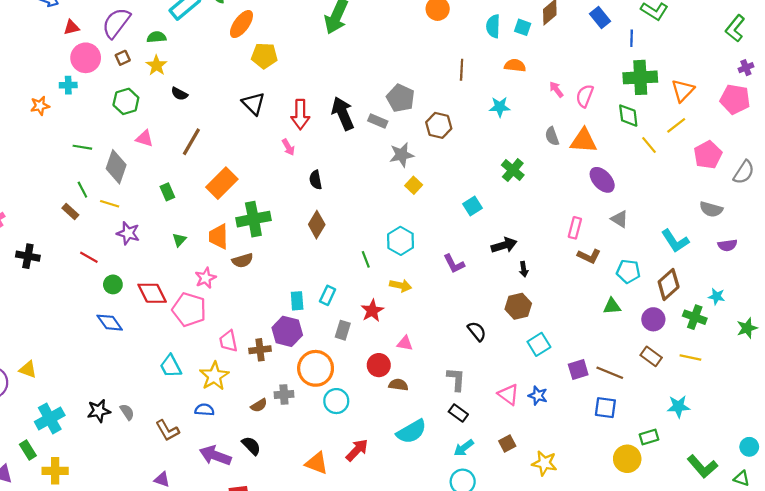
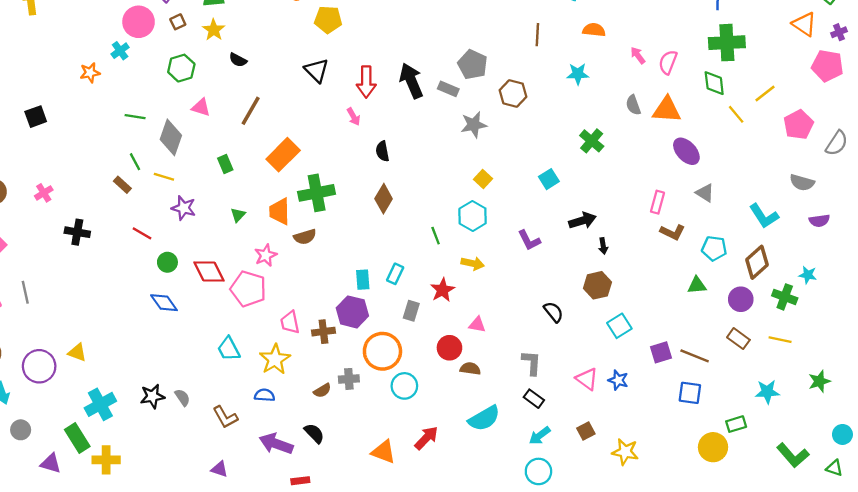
cyan cross: (68, 85) -> (120, 51), turned -35
orange triangle: (683, 91) -> (804, 24), moved, turned -40
yellow square: (414, 185) -> (483, 179), moved
green star: (747, 328) -> (819, 381), moved
green rectangle: (28, 450) -> (77, 438), size x1.4

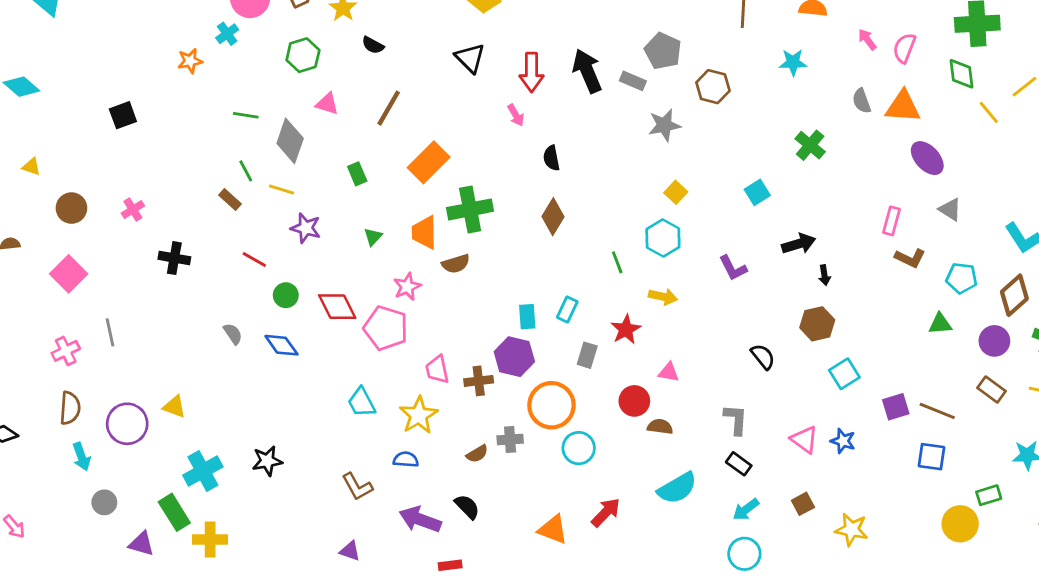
gray semicircle: (182, 397) -> (233, 334), moved

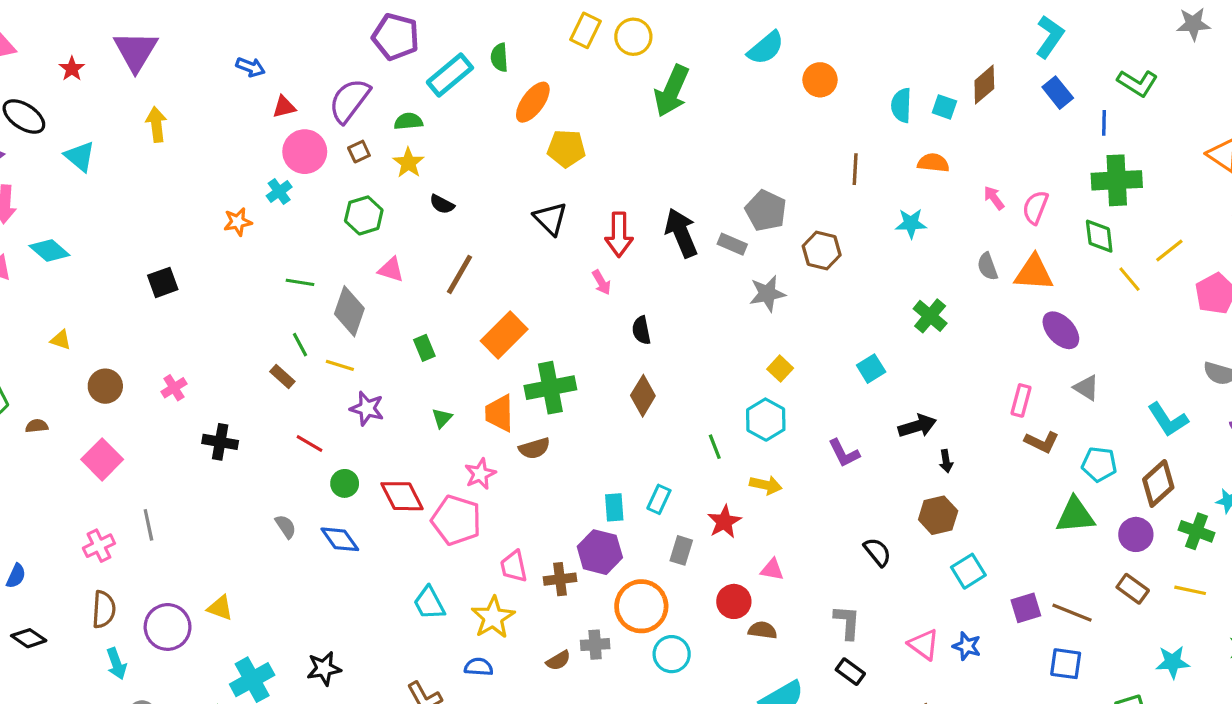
green triangle: (940, 324) -> (1075, 515), size x1.5

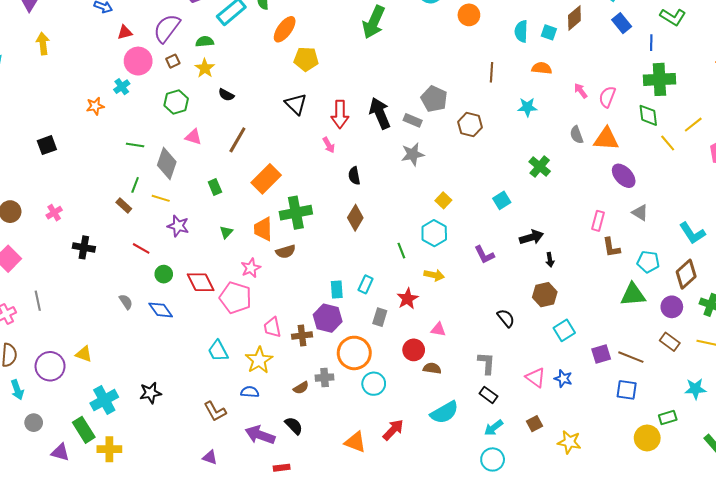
gray star: (767, 294) -> (413, 154), moved
green line: (300, 345) -> (135, 185), turned 49
brown L-shape: (1042, 442) -> (611, 247), turned 55

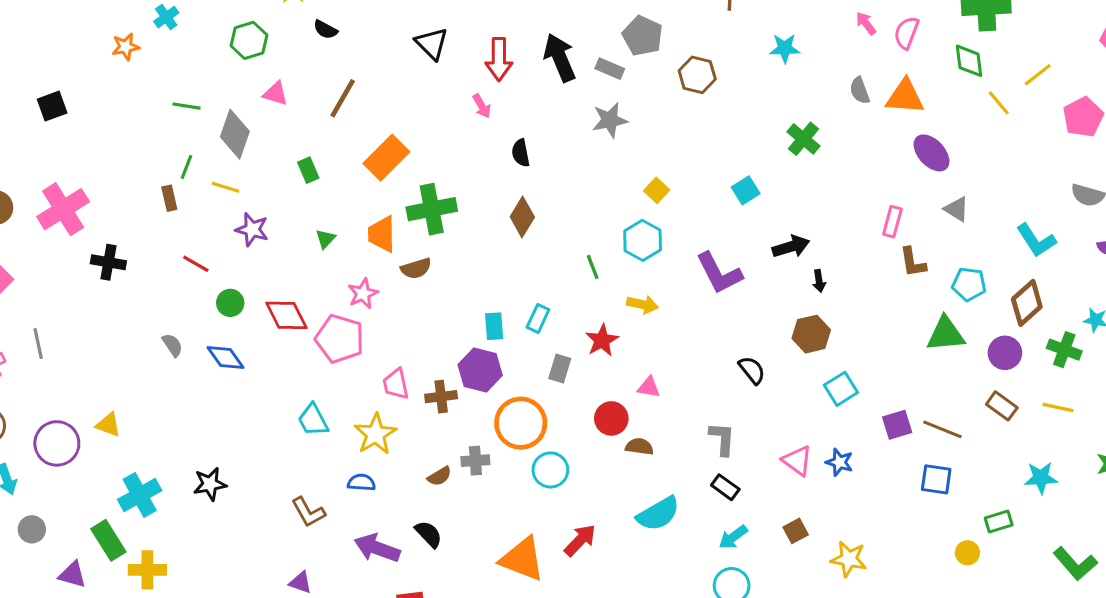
brown rectangle: (124, 205) -> (169, 198), turned 35
pink cross: (54, 213) -> (63, 209), size x2.0
purple L-shape: (484, 255) -> (719, 273), size x1.5
yellow circle: (647, 438) -> (967, 553), size x0.6
orange triangle: (355, 442) -> (522, 559), size x1.4

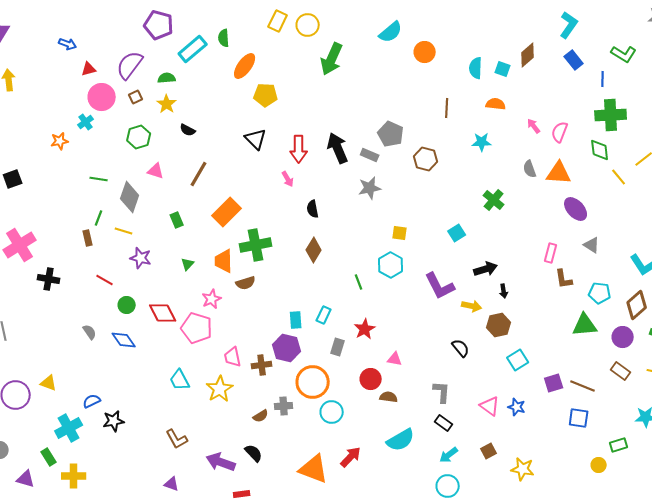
yellow square: (657, 190) -> (400, 233), turned -35
yellow arrow: (643, 304) -> (472, 306), moved
blue semicircle: (361, 482) -> (92, 401), moved, turned -30
green rectangle: (108, 540) -> (49, 457), size x0.7

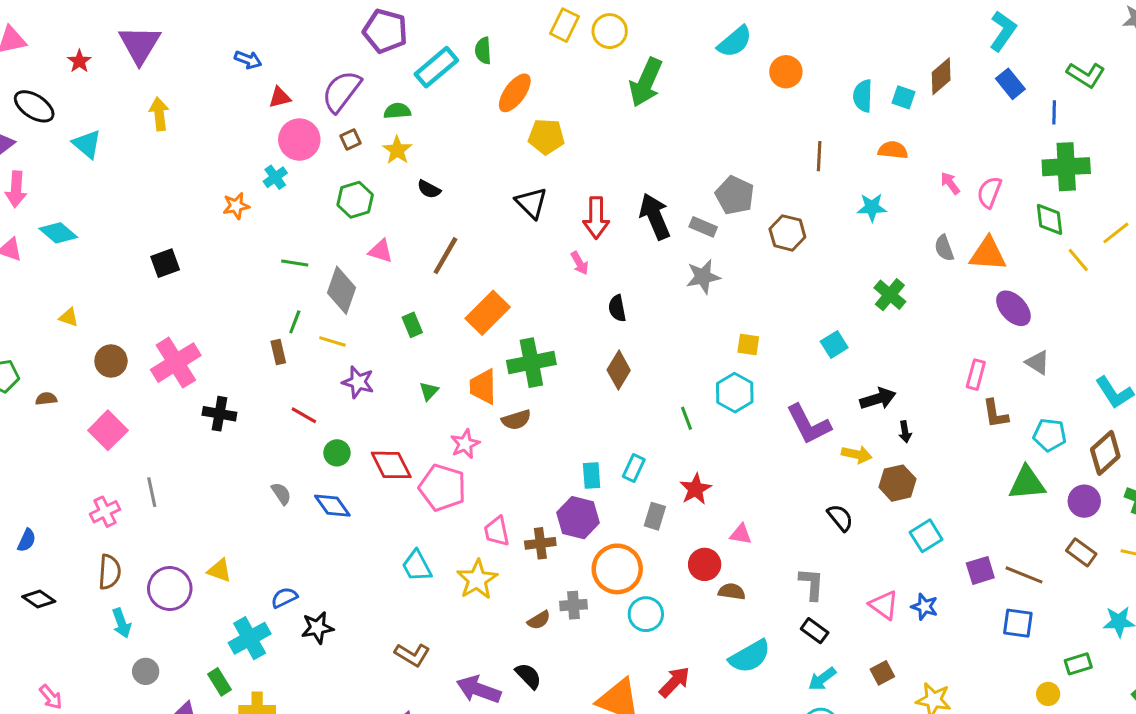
brown L-shape: (177, 439) -> (412, 655), turned -30

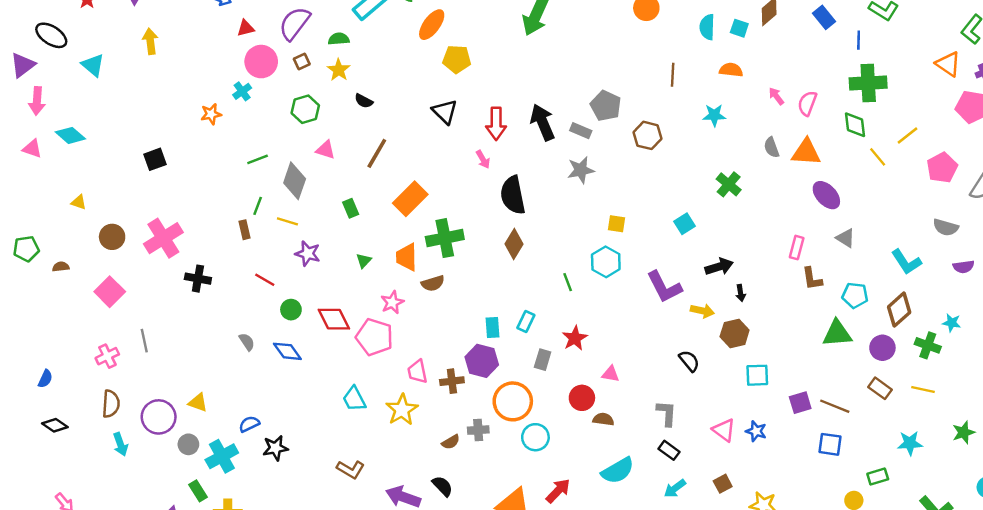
green line: (295, 263) -> (258, 159), turned -30
black semicircle: (617, 308) -> (513, 195), size x1.8
cyan square: (926, 536) -> (757, 375), turned 30
gray circle: (146, 671) -> (188, 444), moved

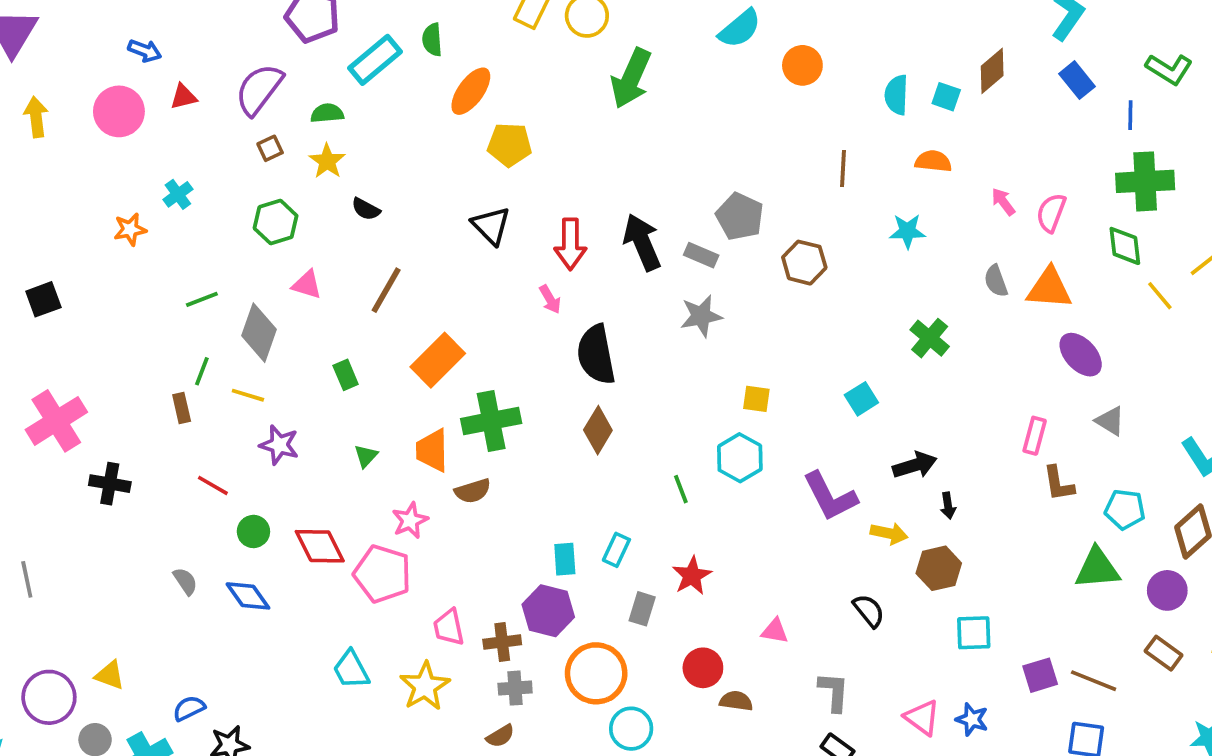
pink circle: (261, 62) -> (119, 111), moved
pink triangle: (611, 374) -> (775, 631), moved
gray cross: (478, 430) -> (515, 688), moved

